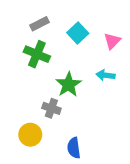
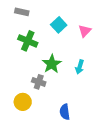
gray rectangle: (40, 24) -> (22, 12), moved, turned 40
cyan arrow: (106, 75) -> (80, 67), moved, turned -80
blue semicircle: (74, 148) -> (65, 112), moved

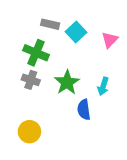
gray rectangle: (22, 12) -> (50, 24), moved
gray cross: (39, 82) -> (31, 80), moved
blue semicircle: (65, 112) -> (84, 110), moved

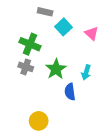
gray rectangle: (50, 24) -> (45, 12), moved
pink triangle: (110, 40) -> (92, 33), turned -32
yellow circle: (29, 132) -> (39, 121), moved

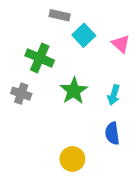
gray cross: (26, 67) -> (21, 94), moved
blue semicircle: (70, 92) -> (112, 133), moved
yellow circle: (39, 121) -> (72, 159), moved

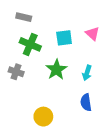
gray rectangle: (60, 15) -> (24, 17), moved
cyan square: (84, 35) -> (64, 38), moved, turned 35
yellow circle: (72, 159) -> (43, 117), moved

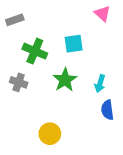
gray rectangle: (24, 17) -> (15, 20), moved, turned -32
pink triangle: (92, 34) -> (102, 14), moved
blue semicircle: (86, 102) -> (107, 110), moved

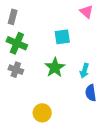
gray rectangle: (15, 20) -> (13, 17), turned -56
green cross: (35, 51) -> (17, 43), moved

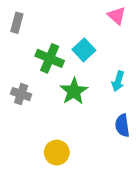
cyan square: (62, 37) -> (84, 50), turned -35
green cross: (17, 43) -> (50, 58), moved
cyan arrow: (84, 71) -> (118, 81), moved

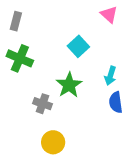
green cross: (50, 58) -> (20, 58), moved
gray cross: (21, 94) -> (42, 104), moved
blue semicircle: (122, 125) -> (116, 102), moved

